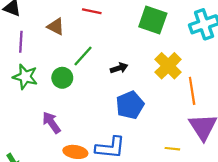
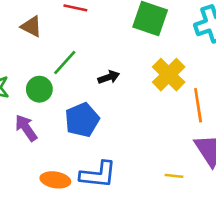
blue pentagon: (130, 105) -> (82, 120), moved
purple arrow: (51, 122) -> (26, 128), moved

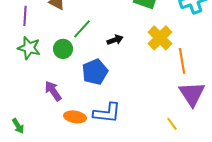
purple arrow: (26, 128) -> (53, 91), moved
yellow line: (174, 176) -> (172, 124), moved, turned 48

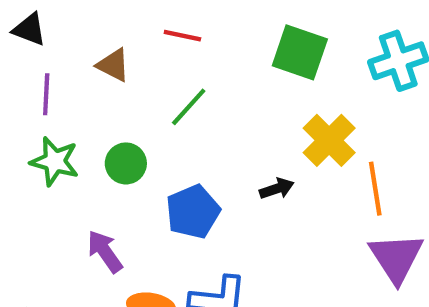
green line: (82, 29) -> (189, 107), moved
black arrow: (115, 40) -> (277, 189), moved

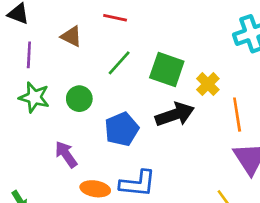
green square: (300, 52) -> (167, 69), moved
yellow cross: (329, 140) -> (208, 84), size x0.7
black arrow: (277, 189) -> (175, 115), size x1.8

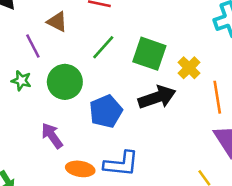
purple line: (29, 55) -> (33, 46), moved, turned -30
green star: (34, 97) -> (21, 81), size x0.7
green circle: (79, 99) -> (65, 82), size x1.4

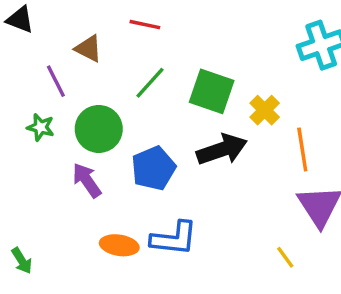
purple arrow: (52, 136) -> (87, 180), moved

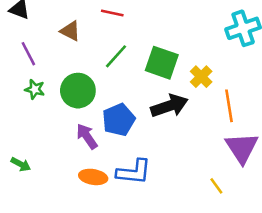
purple line: (56, 81) -> (28, 54), moved
purple arrow: (87, 180) -> (87, 136), moved
green arrow: (22, 261) -> (21, 164), moved, turned -30

